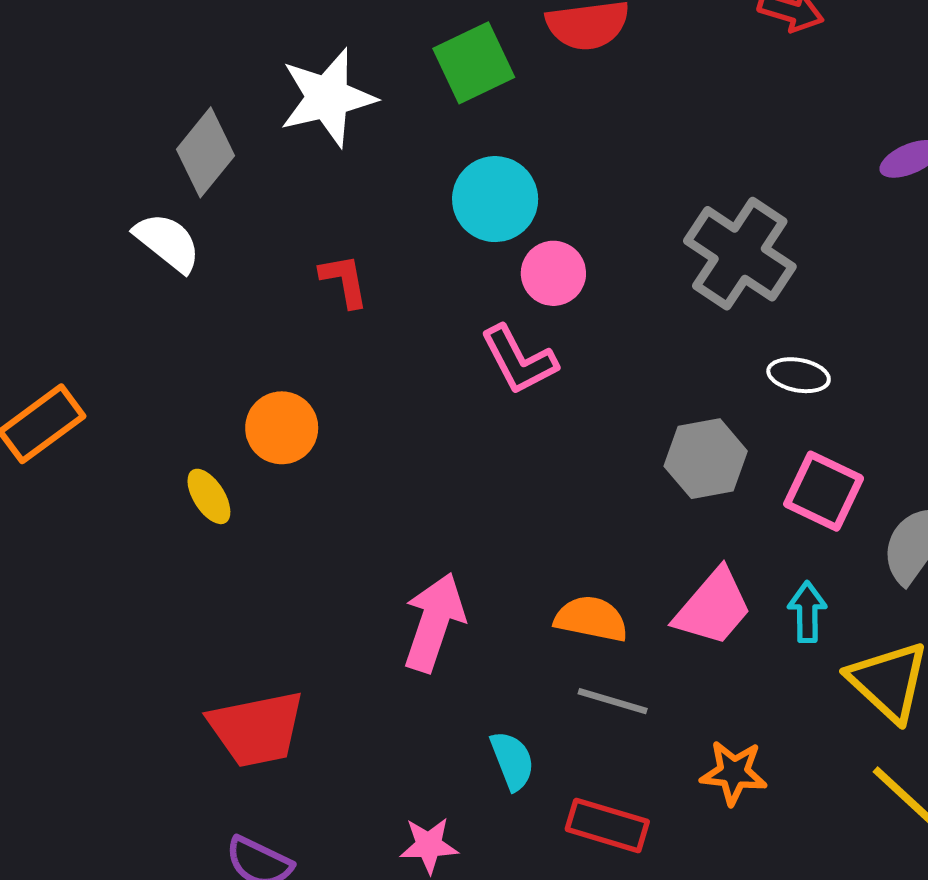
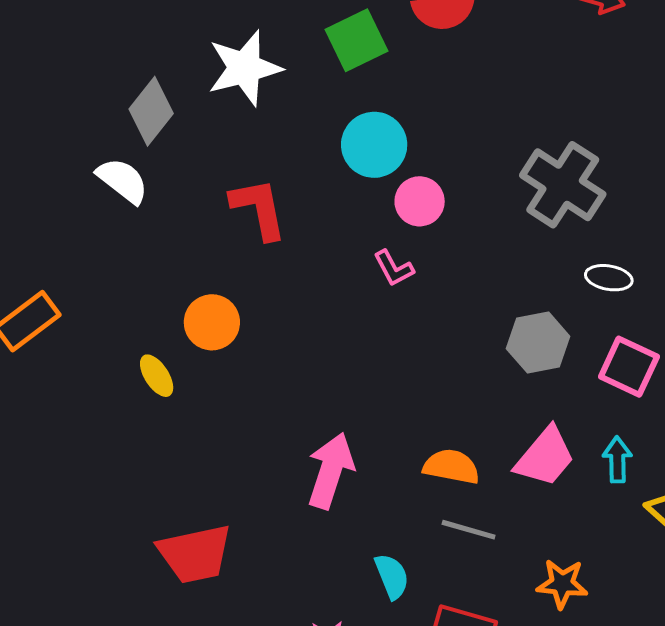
red L-shape: (344, 281) -> (259, 209), size x1.5
pink L-shape: (519, 360) -> (394, 268), size x0.7

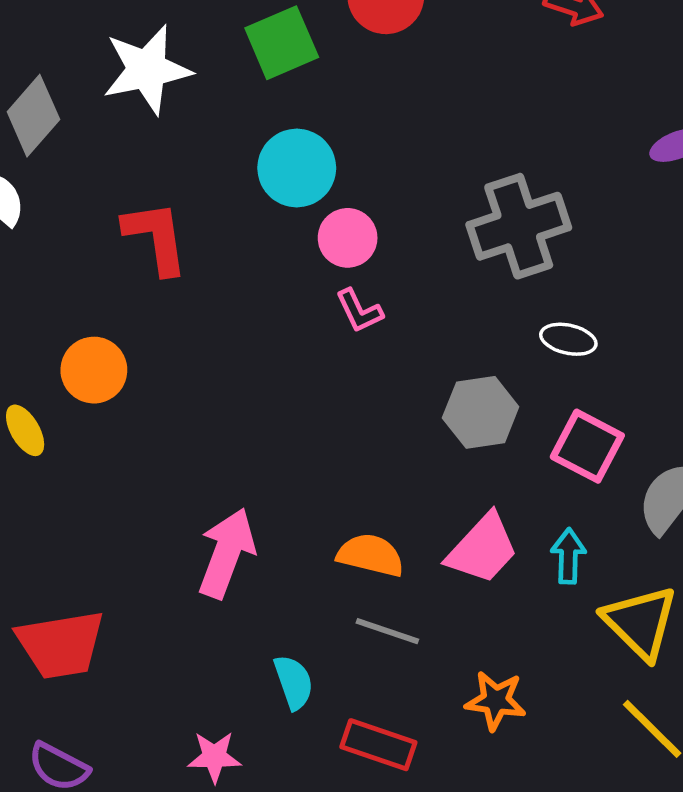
gray cross: (563, 185) -> (519, 226), turned 36
pink L-shape: (394, 268) -> (359, 311), moved

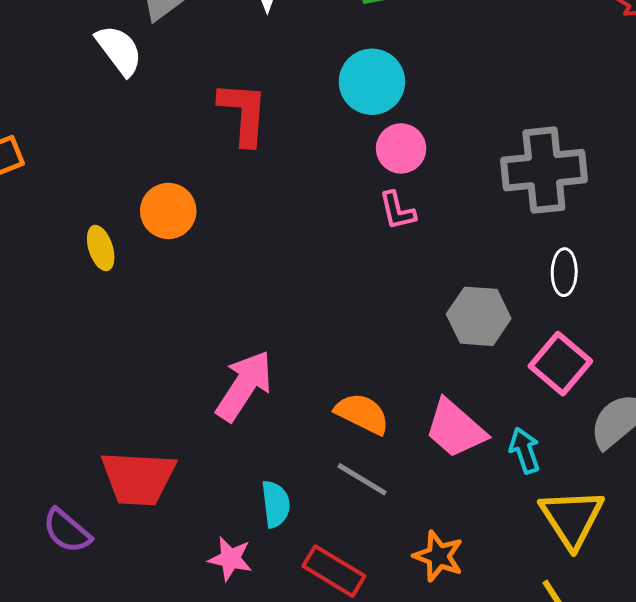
white ellipse: (568, 339) -> (564, 272), turned 66
pink trapezoid: (482, 549) -> (455, 429), turned 76
cyan arrow: (568, 556) -> (525, 450), turned -33
red trapezoid: (61, 644) -> (138, 478), moved
pink star: (214, 757) -> (230, 559), moved

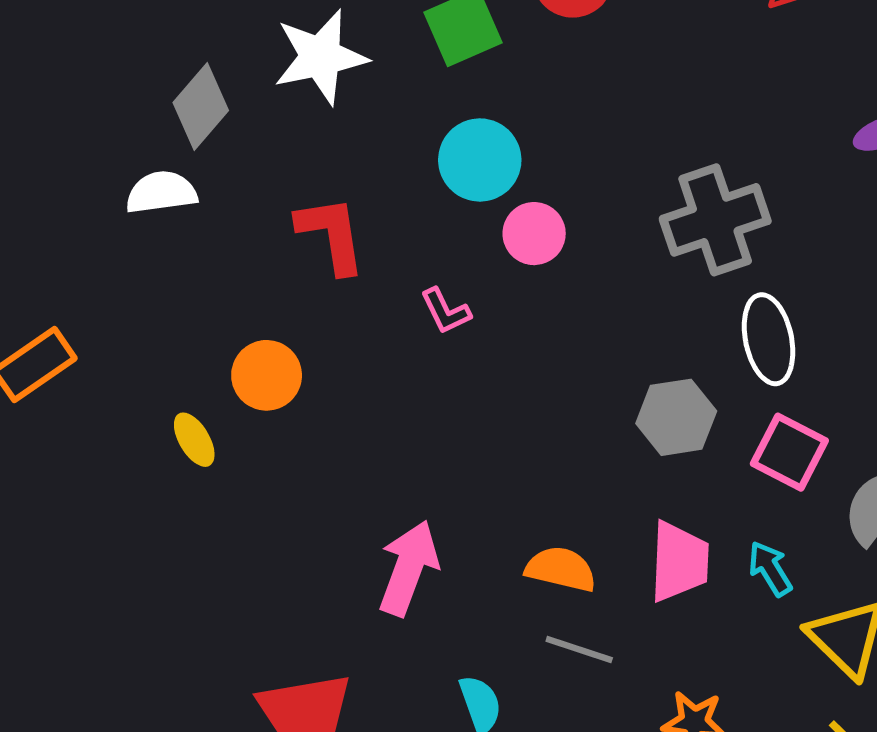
white semicircle: (119, 50) -> (161, 192), turned -48
pink L-shape: (397, 211) -> (446, 311), moved
white ellipse: (564, 272) -> (769, 339), size x1.5
pink trapezoid: (455, 429) -> (679, 562), turned -116

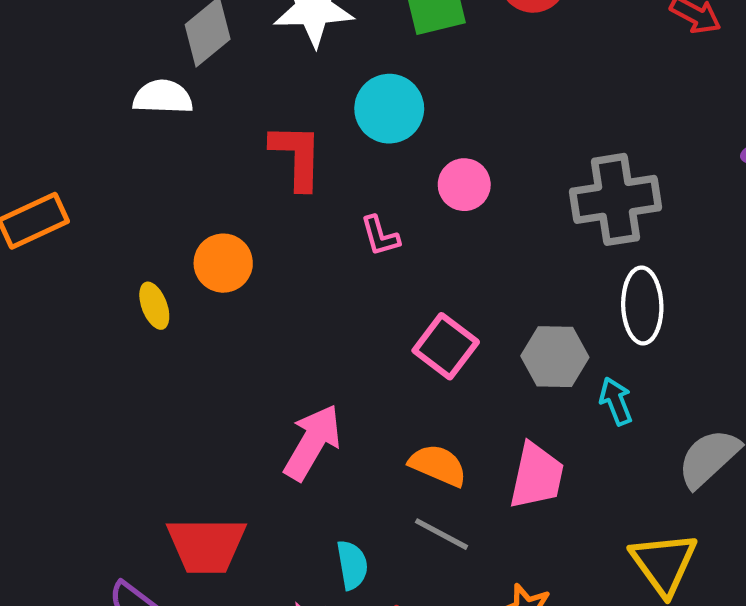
cyan circle: (480, 160) -> (389, 109), moved
pink square: (789, 452) -> (446, 346), moved
cyan arrow: (770, 569) -> (616, 401), moved

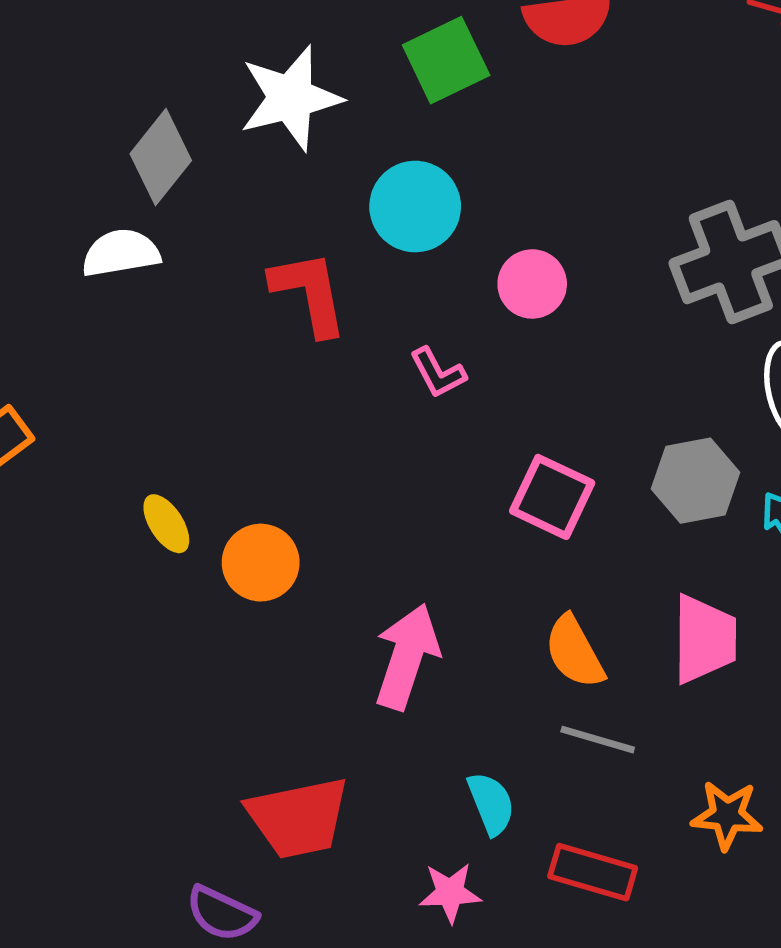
orange circle: (223, 263) -> (261, 563), moved
orange semicircle: (438, 465) -> (574, 652), turned -130

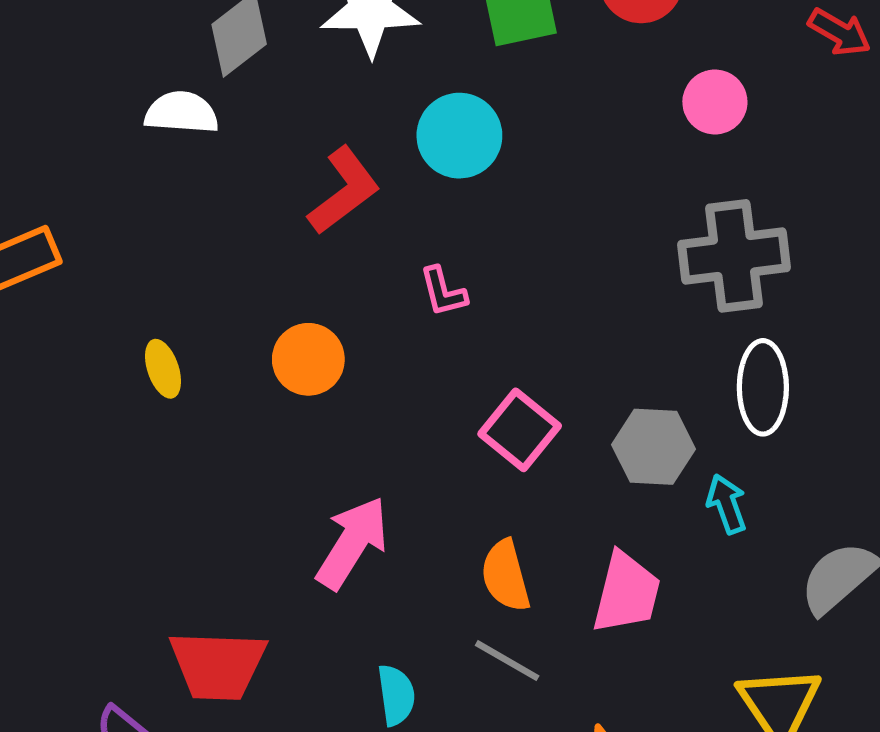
pink circle: (532, 284) -> (715, 102), moved
red L-shape: (309, 293) -> (344, 191), turned 50
orange circle: (261, 563) -> (308, 359), moved

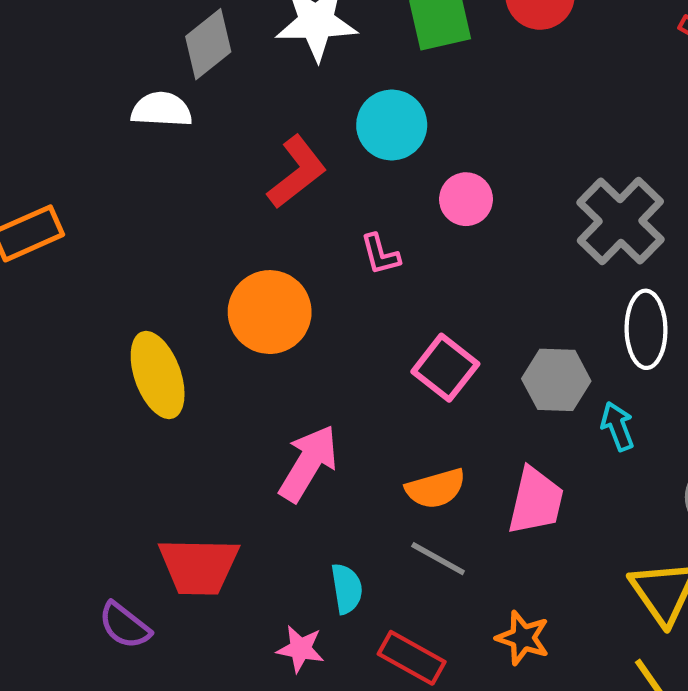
pink circle: (715, 102) -> (466, 199), moved
gray cross: (734, 256) -> (620, 221), turned -38
orange circle: (308, 359) -> (270, 312), size x1.4
yellow ellipse: (163, 369) -> (158, 375), moved, size x1.8
orange semicircle: (506, 576) -> (436, 489), turned -90

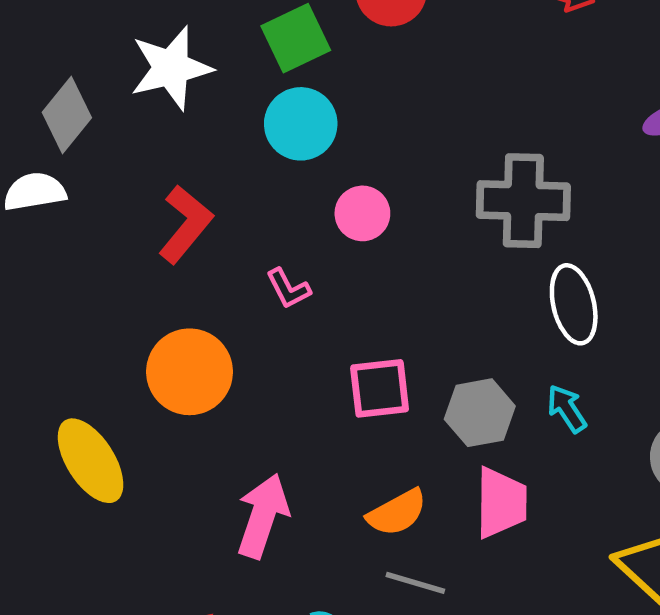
cyan circle: (392, 125) -> (301, 124), moved
gray cross: (620, 221) -> (523, 201), turned -30
pink square: (445, 368) -> (380, 388), turned -32
gray hexagon: (556, 380) -> (480, 413), moved

